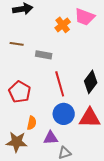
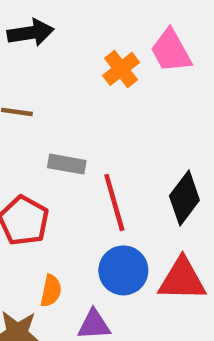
pink trapezoid: (85, 17) -> (171, 51), turned 40
gray rectangle: (44, 55) -> (67, 164), moved

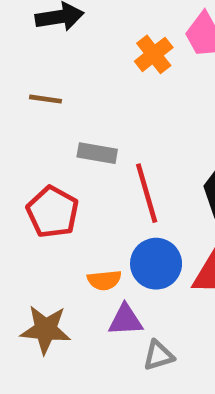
orange semicircle: (51, 291) -> (104, 280), moved, turned 72

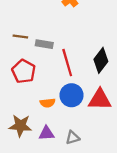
brown line: (46, 99) -> (20, 36), moved
purple triangle: (125, 320) -> (46, 133), moved

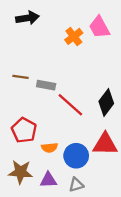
red line: (67, 63) -> (70, 105), turned -32
red pentagon: (24, 71) -> (24, 130), moved
blue circle: (72, 95) -> (76, 156), moved

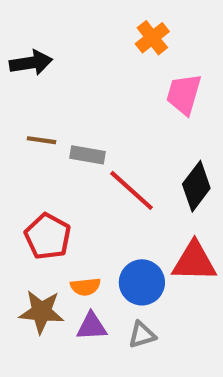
black arrow: (28, 18) -> (31, 63), moved
pink trapezoid: (99, 27) -> (184, 94), moved, turned 45
orange cross: (74, 36) -> (152, 38), moved
orange semicircle: (50, 148) -> (85, 287), moved

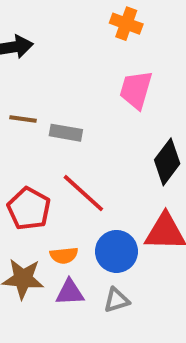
orange cross: (152, 38) -> (126, 24), turned -32
pink trapezoid: (184, 94) -> (136, 90), moved
red line: (131, 190) -> (83, 193), moved

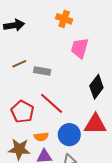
orange cross: (126, 24) -> (64, 19), moved
brown line: (23, 119) -> (19, 64), turned -32

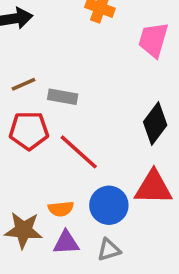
pink trapezoid: (80, 48) -> (153, 40), moved
red pentagon: (22, 112) -> (29, 131), moved, turned -30

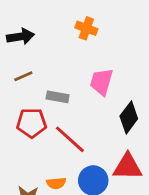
pink trapezoid: (153, 40) -> (101, 82), moved
brown line: (23, 84) -> (23, 76), moved

